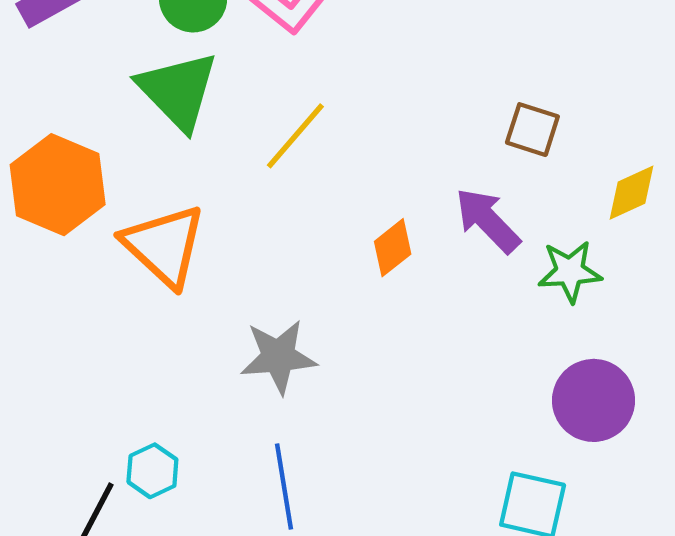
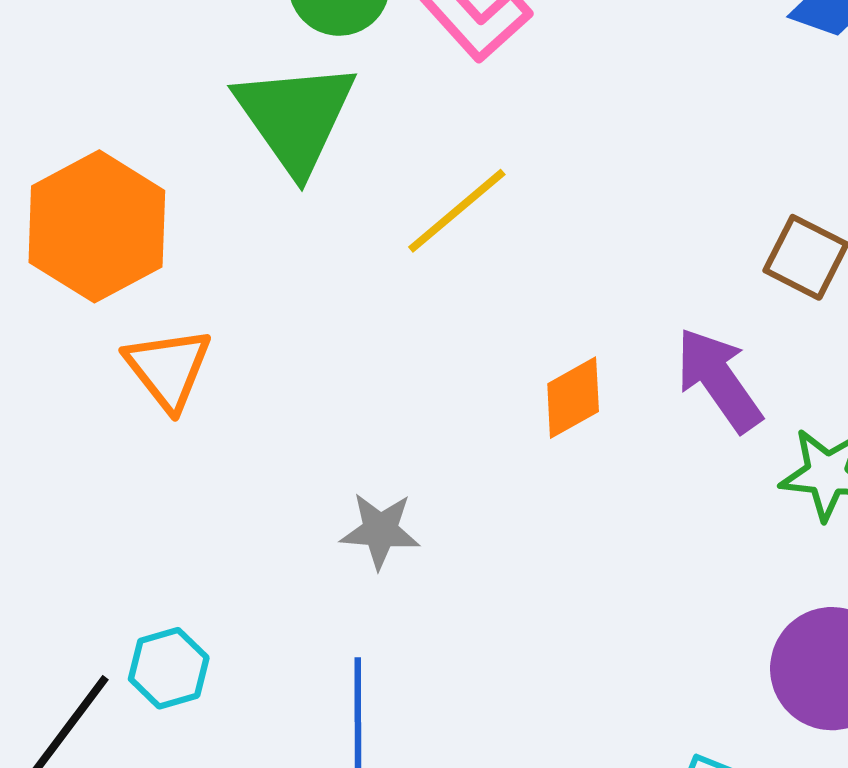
orange triangle: (164, 246) -> (168, 369), moved, size x0.7
gray star: (278, 357) -> (380, 531), size x0.7

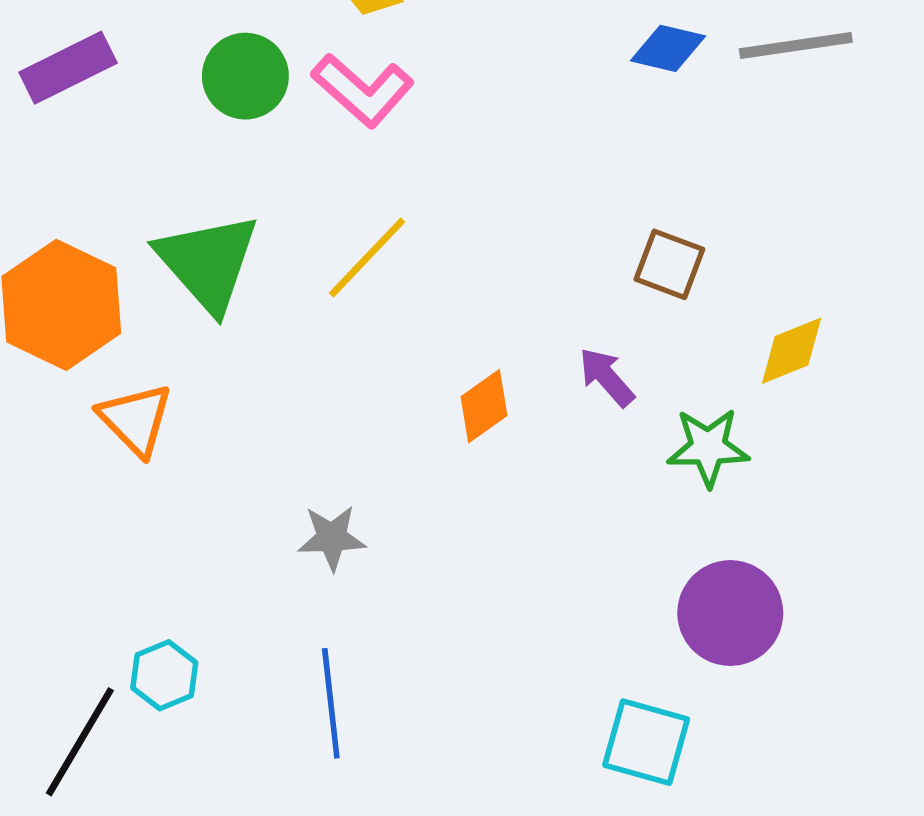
green triangle: (295, 117) -> (208, 262), moved
purple arrow: (719, 380) -> (607, 377), size x0.7

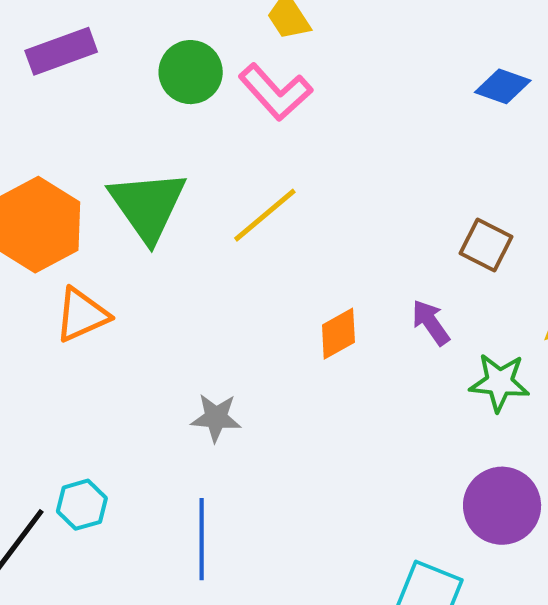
orange triangle: (136, 419) -> (82, 315), turned 44

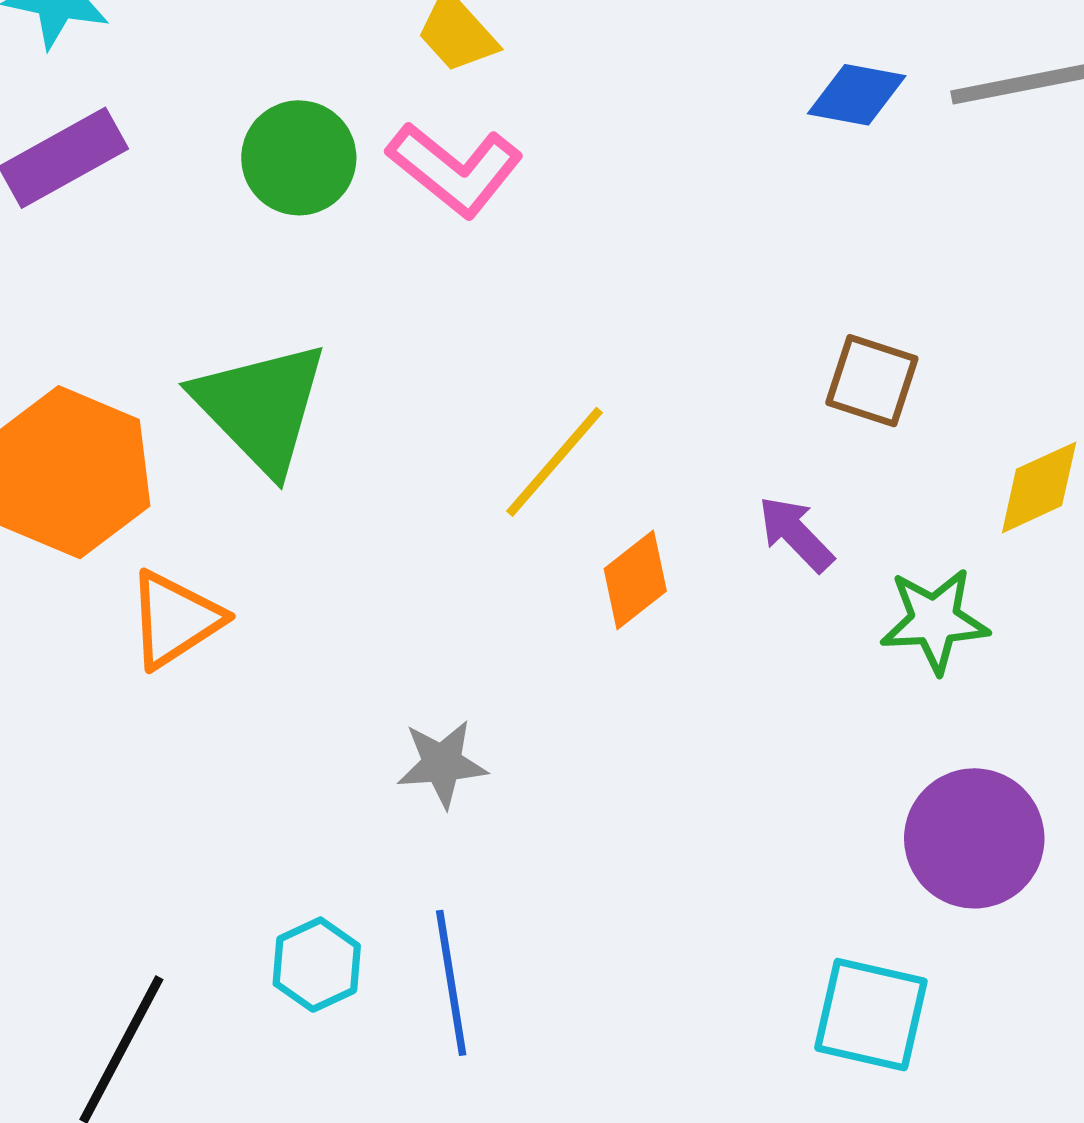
yellow line: (265, 215) -> (554, 462), moved
cyan hexagon: (82, 505) -> (317, 965), moved

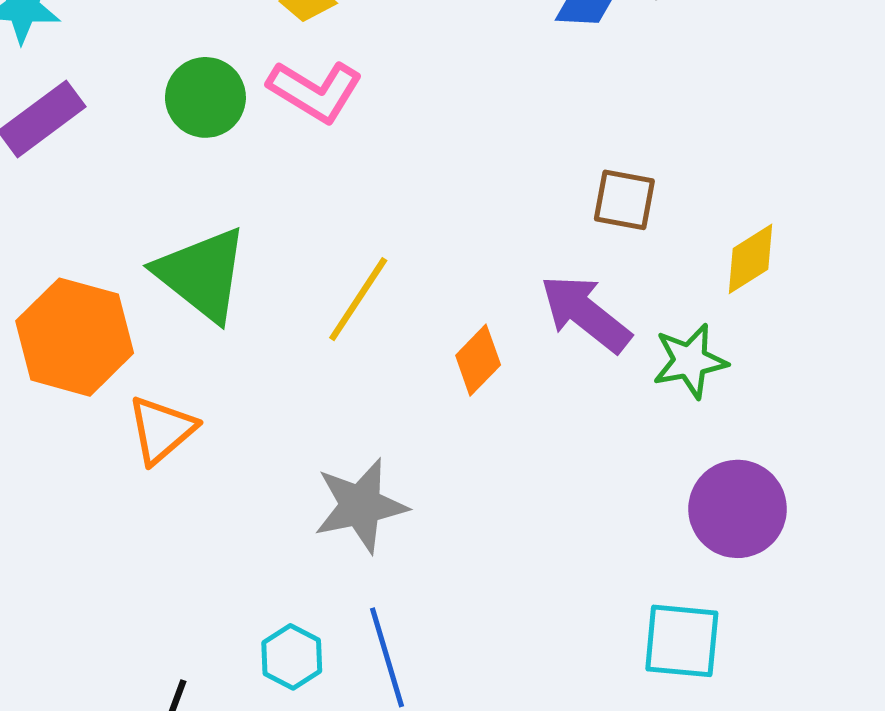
yellow line: (554, 462) -> (358, 299), moved
purple arrow: (796, 534) -> (586, 313), size x1.6
gray star: (442, 764) -> (361, 506), size x1.5

